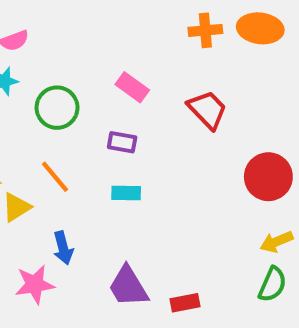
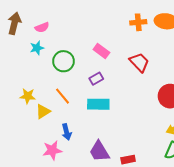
purple rectangle: (122, 142) -> (96, 79), turned -40
cyan rectangle: (126, 193) -> (98, 104), size x1.5

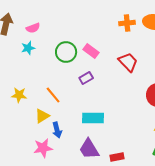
green circle: (64, 61) -> (66, 52), moved
cyan rectangle: (98, 104) -> (93, 118), moved
yellow triangle: (43, 111) -> (42, 116), moved

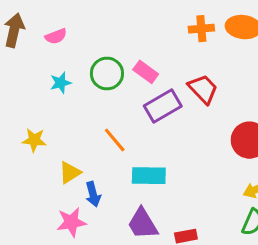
cyan star: (28, 48) -> (61, 83), moved
purple rectangle: (86, 78) -> (163, 106), moved, size x1.6
orange line: (53, 95) -> (115, 140), moved

